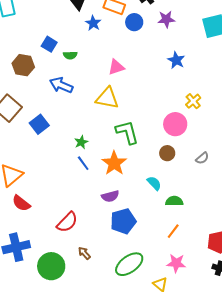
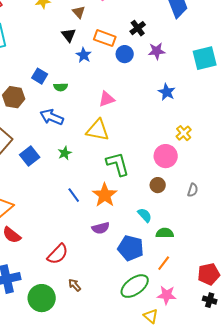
green star: (81, 142) -> (65, 153), moved
gray semicircle: (202, 158) -> (193, 190), turned -32
blue pentagon: (123, 221) -> (131, 248), moved, turned 30
green ellipse: (129, 264) -> (135, 286), moved

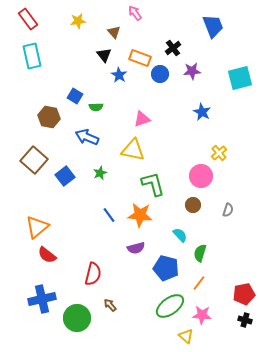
orange star: (105, 195) -> (140, 215), turned -30
green semicircle: (165, 233) -> (200, 253), turned -72
red semicircle: (58, 254) -> (93, 274), turned -30

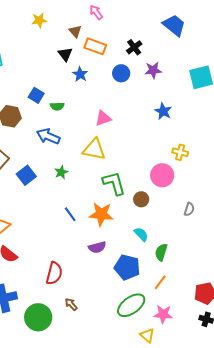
blue trapezoid: (213, 26) -> (174, 25), turned -30
orange rectangle: (140, 58) -> (95, 46), moved
yellow cross: (219, 153) -> (180, 152), turned -35
brown circle: (193, 205) -> (141, 199), moved

